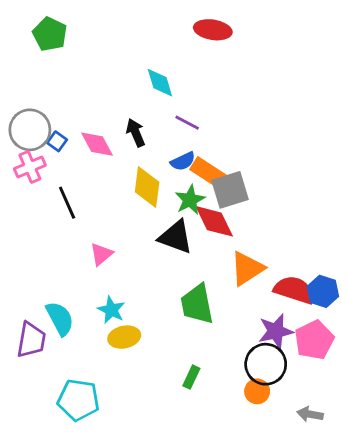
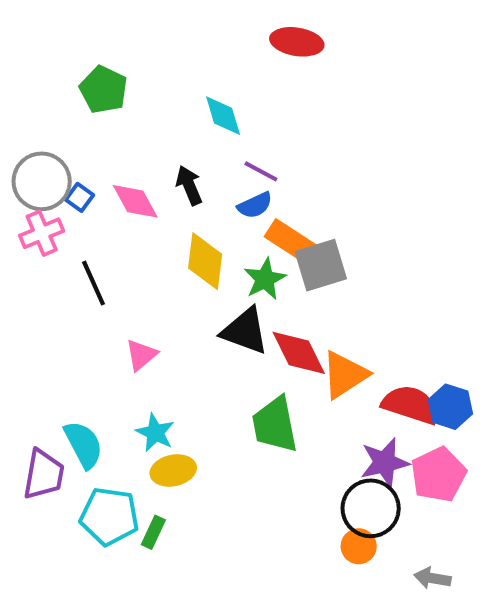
green pentagon: (50, 34) -> (103, 90), moved
blue semicircle: (183, 161) -> (255, 205), moved
red diamond: (214, 221) -> (299, 353), moved
green rectangle: (191, 377) -> (153, 532), moved
cyan pentagon: (78, 400) -> (109, 516), moved

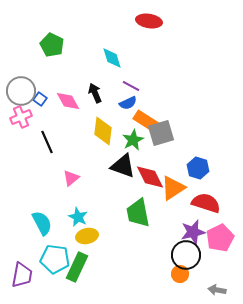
blue hexagon: (450, 407) -> (198, 168), moved
purple trapezoid: (44, 474) -> (22, 275), moved
green rectangle: (153, 532) -> (77, 267), size x1.8

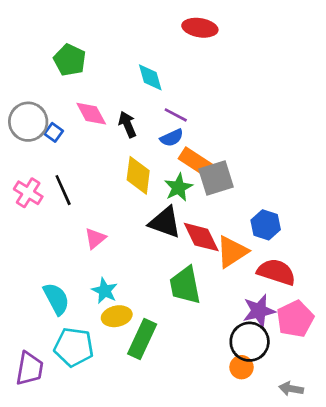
pink diamond: (68, 101) -> (91, 114), moved
pink cross: (21, 117) -> (28, 193), moved, turned -35
green rectangle: (77, 267) -> (142, 339), moved

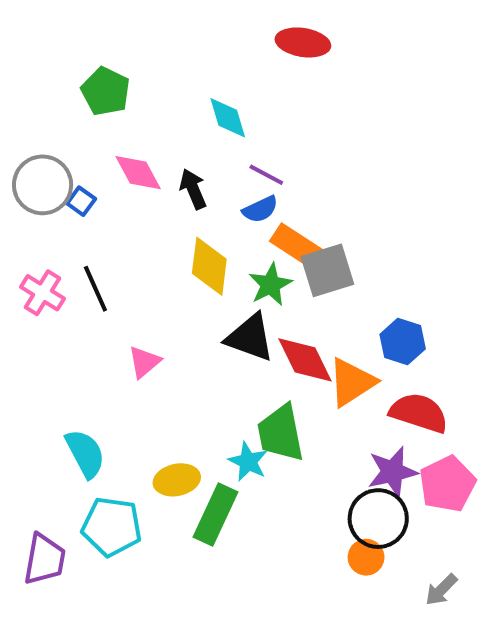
cyan star: (105, 291) -> (248, 462), moved
gray arrow: (291, 389) -> (441, 590), turned -55

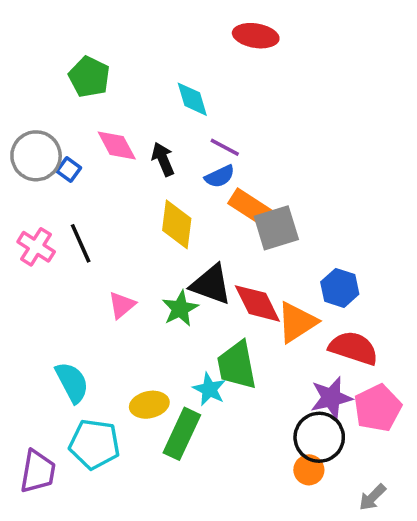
green star: (270, 285) -> (180, 309), moved

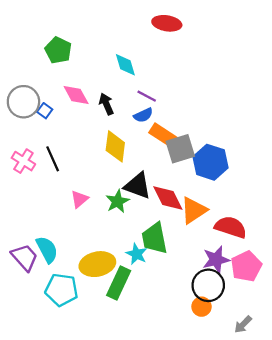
blue hexagon: (340, 288) -> (210, 162), moved, size x1.4
yellow ellipse: (149, 405) -> (97, 264), size x1.4
purple trapezoid: (38, 472) -> (25, 257), moved, turned -52

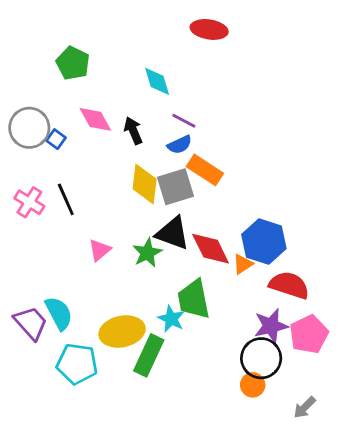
gray square: (180, 149) -> (175, 187), moved
blue hexagon: (210, 162) -> (264, 242), moved
orange triangle: (194, 210) -> (243, 264), size x0.6

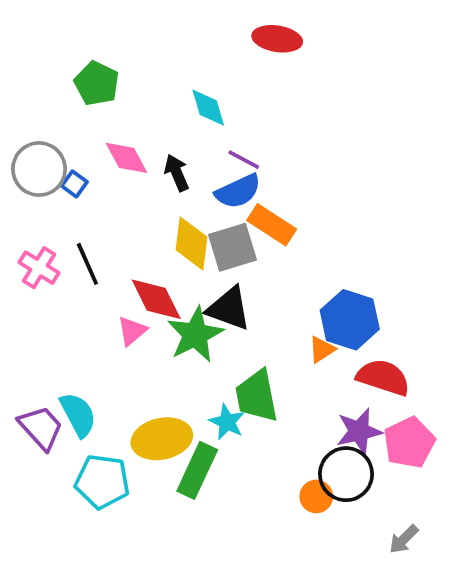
blue semicircle: (180, 145) -> (238, 191), size x1.4
red diamond: (211, 249) -> (156, 299), moved
green star: (147, 253) -> (195, 335), size x1.4
orange circle: (253, 385) -> (316, 496), moved

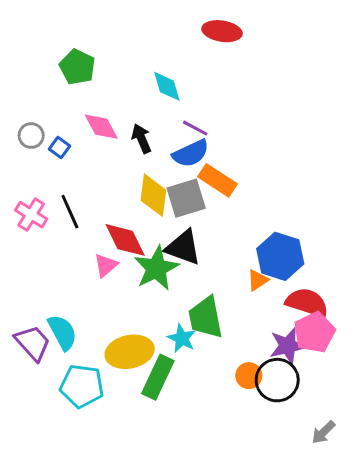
gray circle: (39, 169) -> (31, 136), size x0.6
pink pentagon: (409, 443) -> (314, 332), moved
orange circle: (316, 496) -> (249, 376), moved

